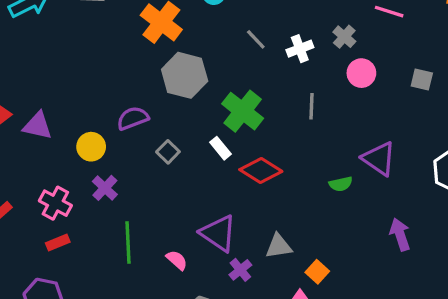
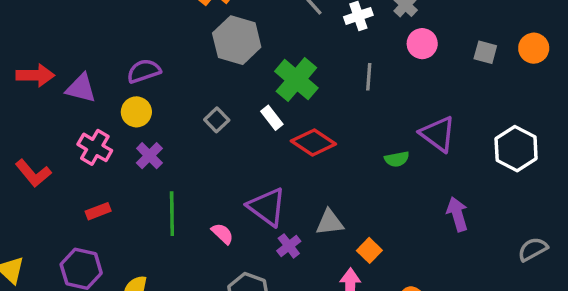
purple semicircle: (133, 118) -> (144, 71), moved
pink cross: (55, 203) -> (95, 147), moved

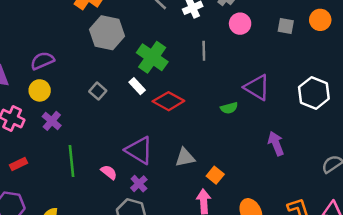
purple cross: (289, 246) -> (139, 184), moved

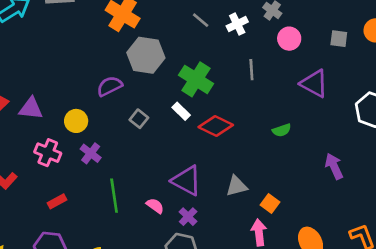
purple semicircle: (42, 61) -> (110, 86), moved
purple triangle: (257, 87) -> (314, 83), moved

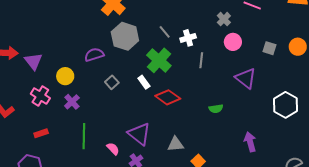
gray line: (201, 20) -> (165, 32), moved
white cross: (237, 24) -> (188, 38), moved
purple triangle: (31, 108) -> (33, 61), turned 36

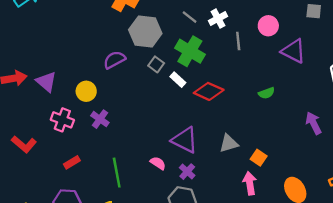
pink circle: (233, 42) -> (268, 26), moved
gray square: (112, 82) -> (156, 64), moved
green line: (84, 136) -> (117, 173), moved

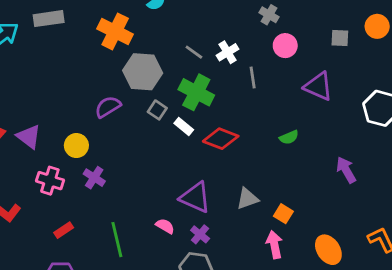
pink circle: (268, 26) -> (285, 46), moved

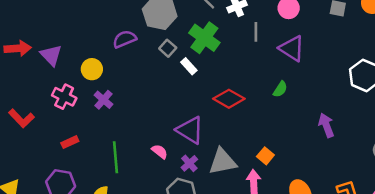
purple triangle: (318, 86) -> (292, 48), moved
green semicircle: (289, 137) -> (280, 89), turned -42
red diamond: (221, 139) -> (229, 99), moved
gray triangle: (247, 199) -> (223, 162), moved, size x1.4

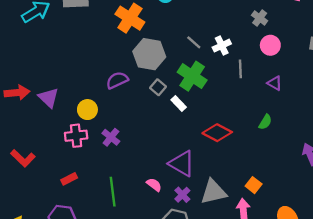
purple triangle: (292, 48) -> (275, 83), size x0.6
pink cross: (64, 97) -> (76, 136), moved, turned -30
purple cross: (103, 100) -> (111, 137), moved

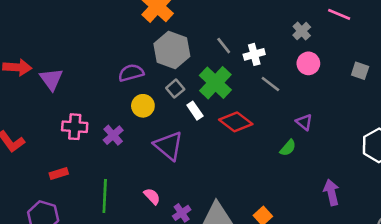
gray line: (240, 69) -> (270, 84), turned -60
purple triangle: (275, 83) -> (304, 122), moved
yellow circle: (87, 110) -> (143, 106), moved
red diamond: (217, 133) -> (236, 122), moved
purple triangle: (182, 164) -> (169, 146), moved

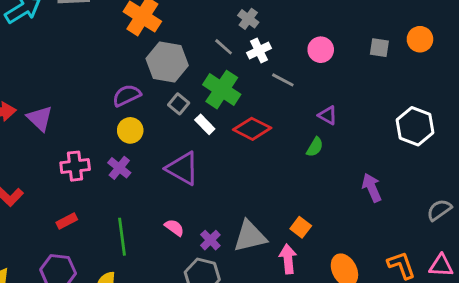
gray cross: (302, 31) -> (248, 19), moved
yellow circle: (143, 106) -> (130, 130), moved

